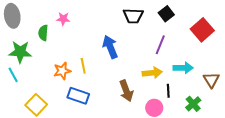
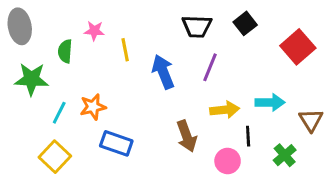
purple line: (160, 45) -> (210, 67), moved
yellow line: (83, 66) -> (125, 50), moved
cyan line: (13, 75) -> (59, 113), moved, turned 56

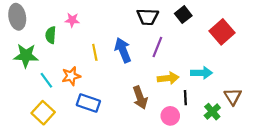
yellow line: (125, 50) -> (95, 52), moved
cyan line: (59, 113) -> (46, 80), turned -63
brown triangle: (311, 120) -> (233, 96), moved

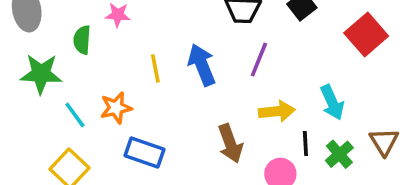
cyan arrow: (202, 73) -> (332, 102), turned 66
green cross: (212, 112) -> (339, 154), moved

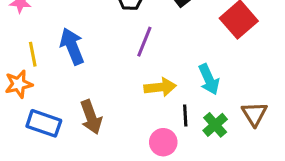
blue arrow: (202, 65) -> (72, 46), moved
yellow line: (155, 68) -> (33, 54), moved
brown arrow: (230, 143) -> (91, 117), moved

